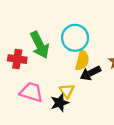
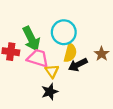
yellow triangle: (67, 91) -> (52, 71), moved
pink trapezoid: (31, 92) -> (38, 58), moved

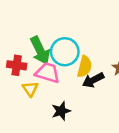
cyan circle: (64, 32) -> (65, 52), moved
yellow triangle: (52, 71) -> (30, 89), moved

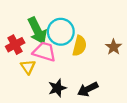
red cross: (17, 65) -> (15, 45), turned -36
black arrow: (93, 80) -> (88, 89), moved

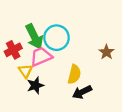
yellow semicircle: (80, 46) -> (74, 74), moved
pink trapezoid: (44, 52) -> (41, 57), turned -40
black star: (57, 88) -> (35, 85), moved

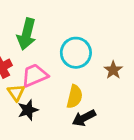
green arrow: (34, 37) -> (27, 34), moved, turned 40
cyan circle: (57, 38) -> (76, 53), moved

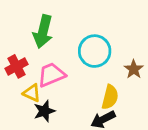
yellow triangle: (16, 93) -> (32, 93), turned -30
yellow semicircle: (75, 97) -> (110, 97), moved

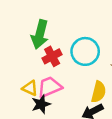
red cross: (16, 66) -> (52, 56), moved
pink trapezoid: (51, 75) -> (50, 87), moved

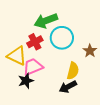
green arrow: (40, 34) -> (46, 21), moved, turned 55
yellow triangle: (30, 88) -> (17, 56), moved, size x1.5

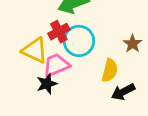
cyan circle: (62, 38) -> (79, 41), moved
black arrow: (68, 87) -> (123, 92), moved

